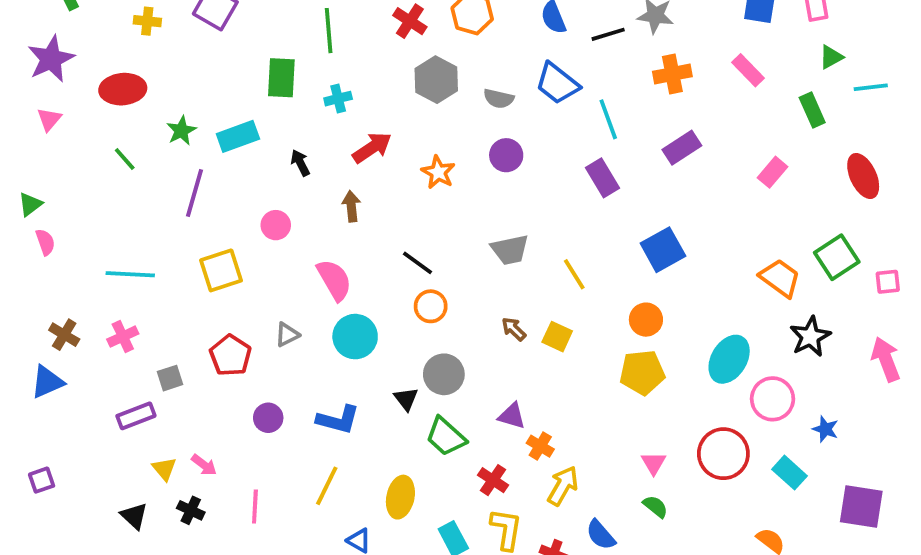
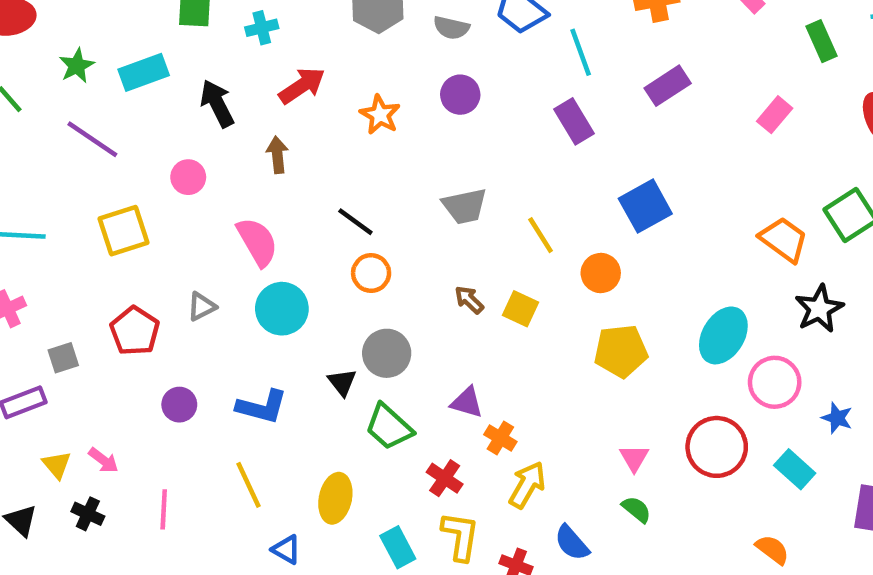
black arrow: (300, 163) -> (217, 104), size x1.5
purple line: (195, 193) -> (92, 139), turned -72
orange circle: (646, 320) -> (601, 273), moved
yellow line: (327, 486) -> (248, 485), turned -51

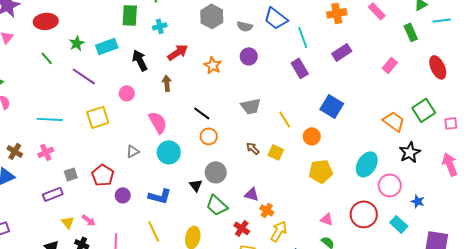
blue square: (645, 206) -> (332, 106), turned -30
red pentagon: (135, 331) -> (103, 175), moved
pink triangle: (634, 458) -> (327, 219), turned -40

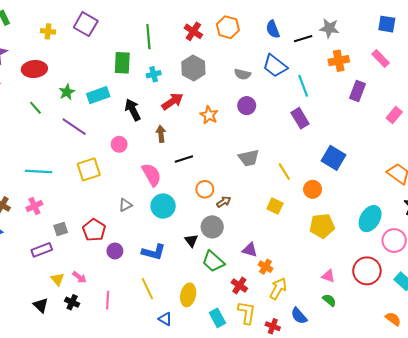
gray hexagon: (212, 16) -> (193, 68), moved
purple rectangle: (342, 52) -> (358, 91), moved, turned -36
black line: (202, 113) -> (184, 159), moved, turned -54
brown arrow: (253, 148) -> (224, 202), moved, turned 104

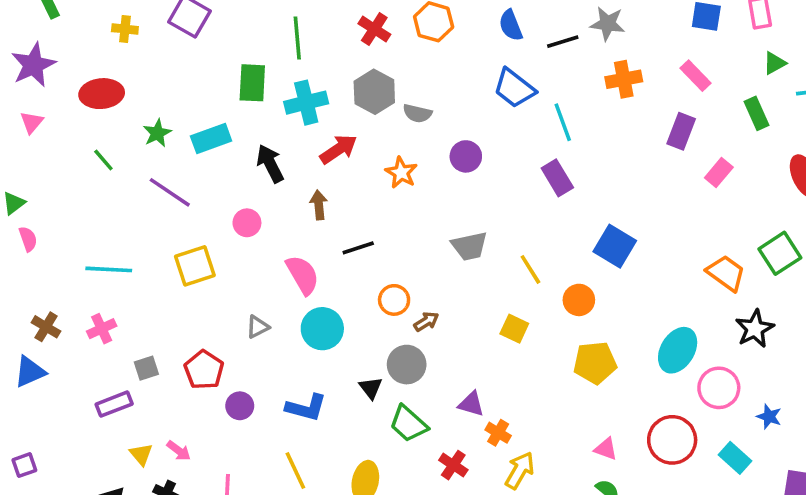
cyan cross: (154, 74) -> (306, 103), size x1.6
gray semicircle: (243, 74) -> (417, 113), moved
purple rectangle: (358, 91) -> (681, 131), moved

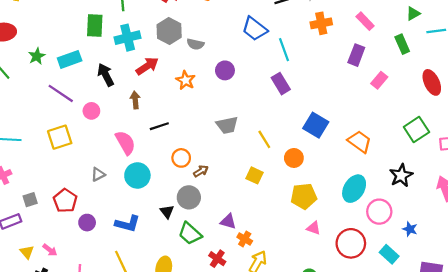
purple line: (170, 192) -> (61, 93), moved
orange trapezoid: (726, 273) -> (360, 142), moved
pink triangle: (606, 449) -> (314, 228), moved

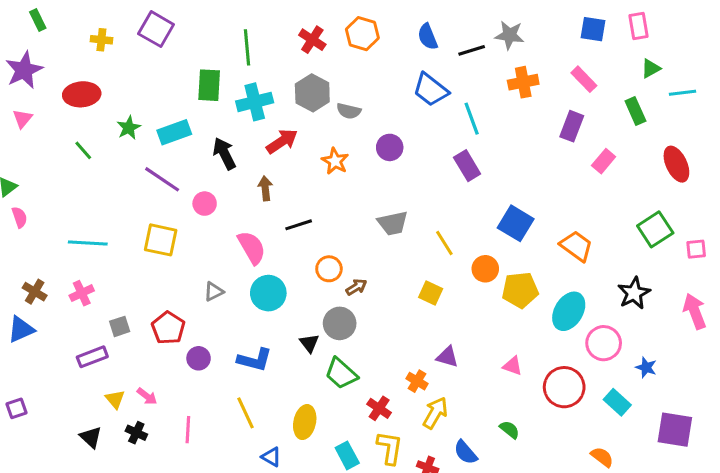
yellow square: (60, 137) -> (161, 240), turned 30
yellow pentagon: (304, 196) -> (520, 290), moved
purple triangle: (228, 221) -> (447, 357), moved

